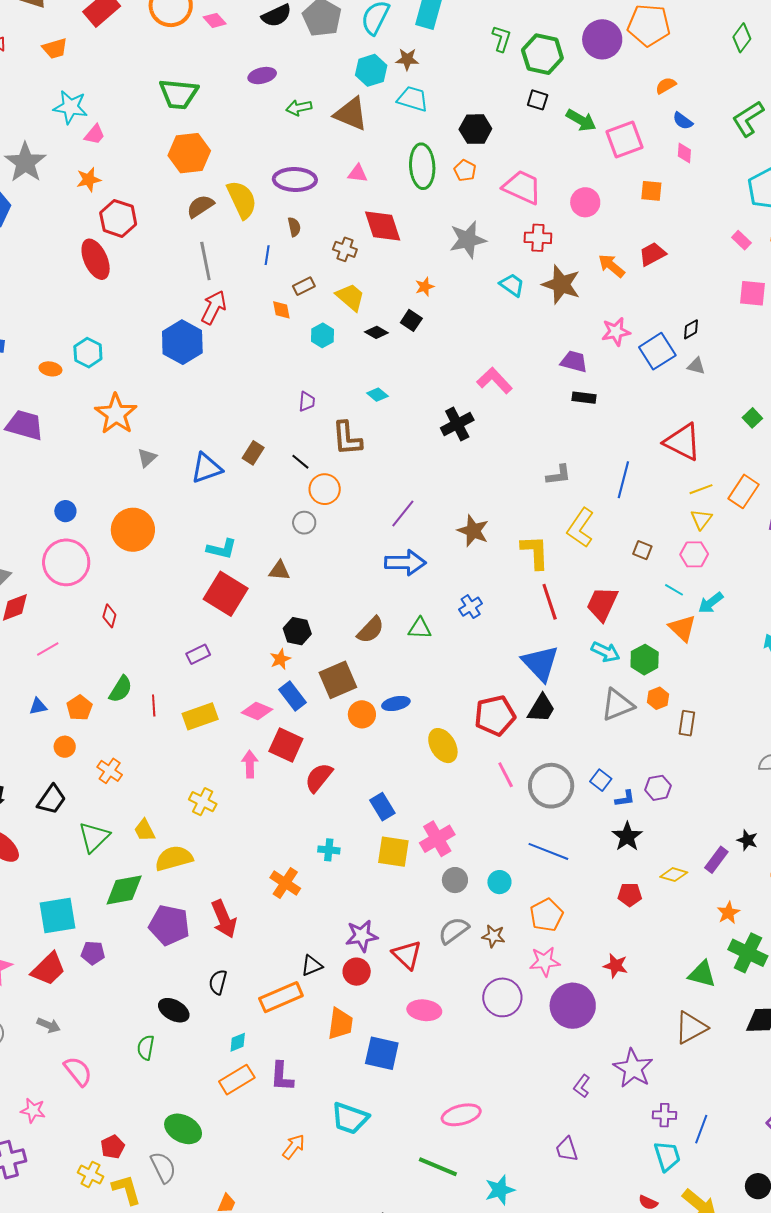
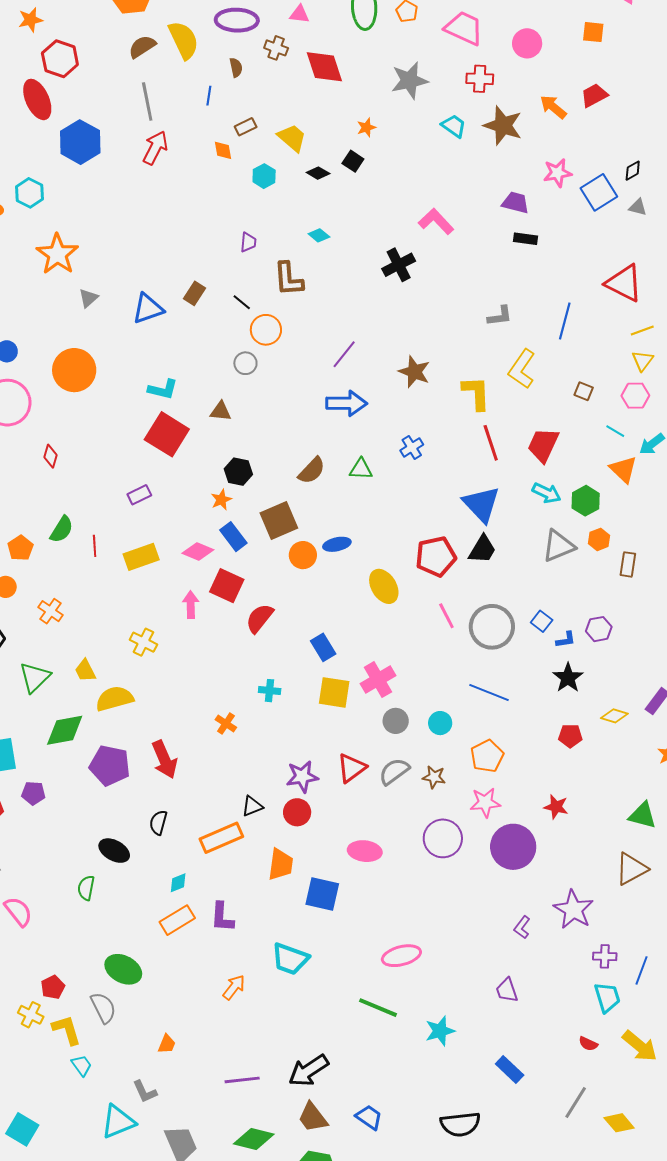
brown cross: (345, 249) -> (276, 48), moved
blue hexagon: (182, 342) -> (80, 142), moved
orange cross: (285, 883) -> (226, 724), size x0.7
red triangle: (407, 955) -> (352, 768), moved, turned 40

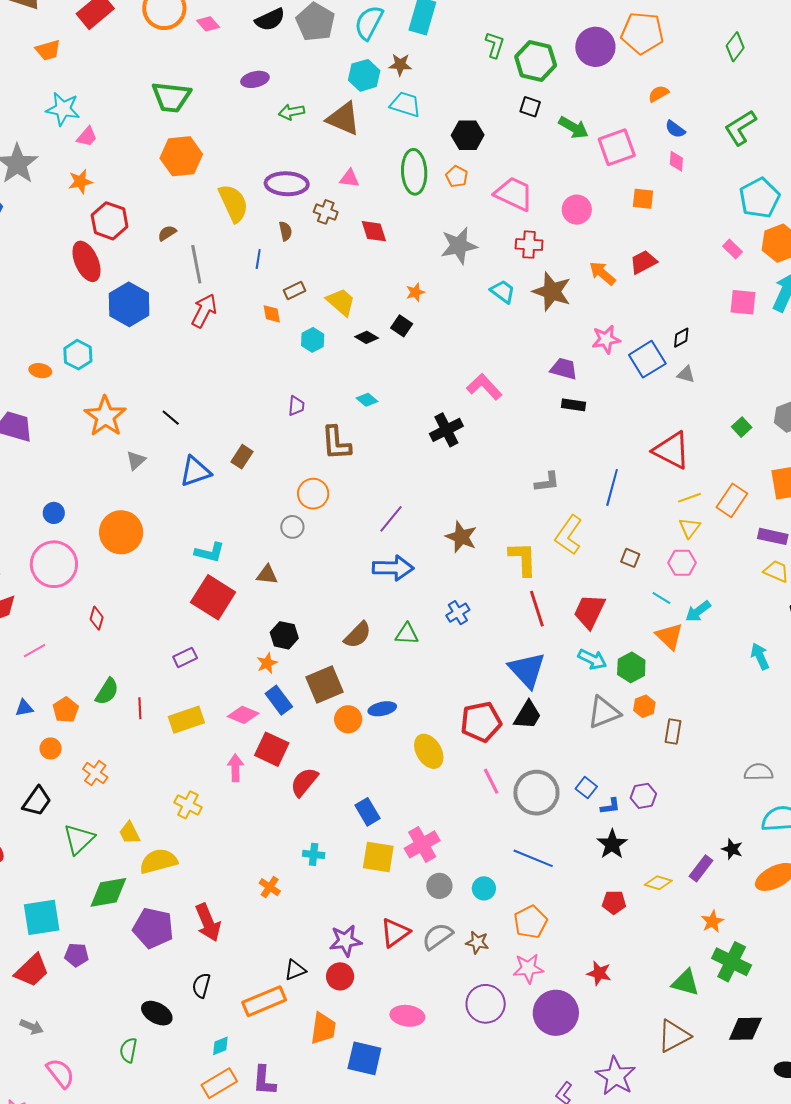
brown semicircle: (142, 47) -> (167, 233), moved, size x0.7
red diamond: (324, 67) -> (374, 231), size x0.7
black line: (242, 302) -> (171, 418), moved

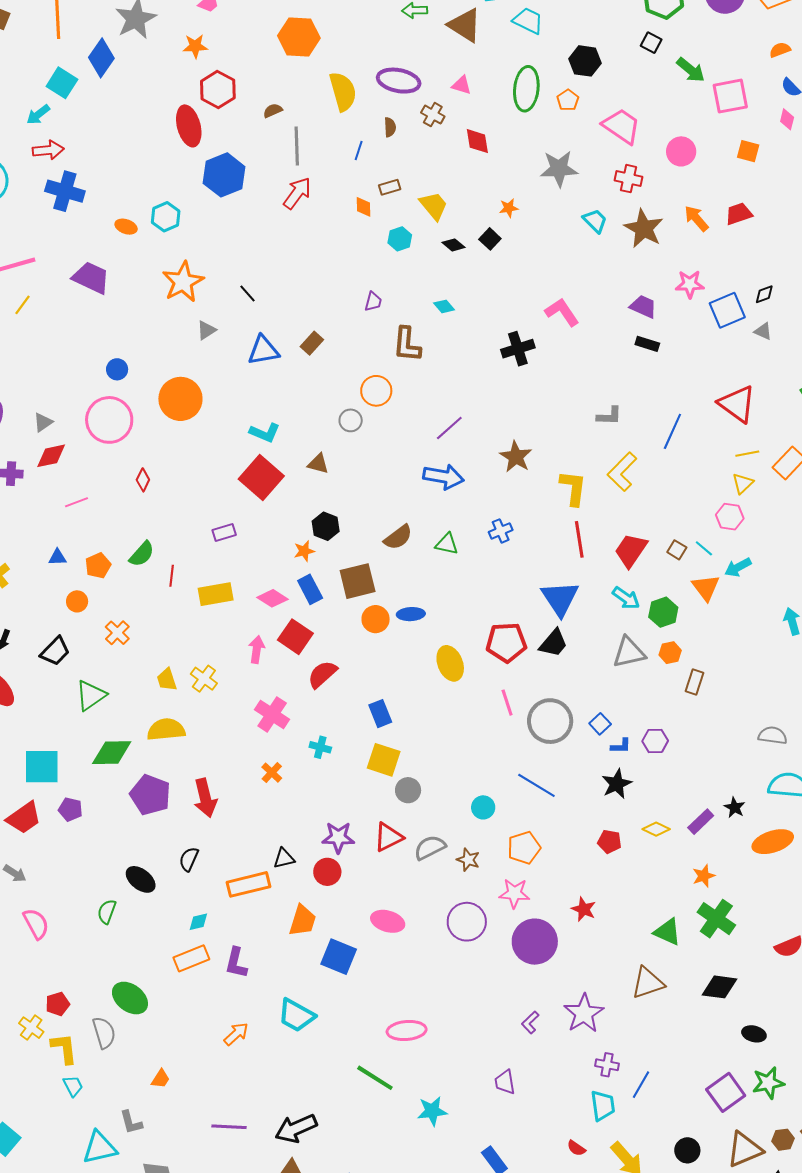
brown square: (630, 558) -> (677, 550), moved
yellow trapezoid: (129, 833) -> (167, 680), moved
pink cross: (422, 844) -> (272, 714), moved, turned -36
gray circle: (439, 886) -> (408, 790), moved

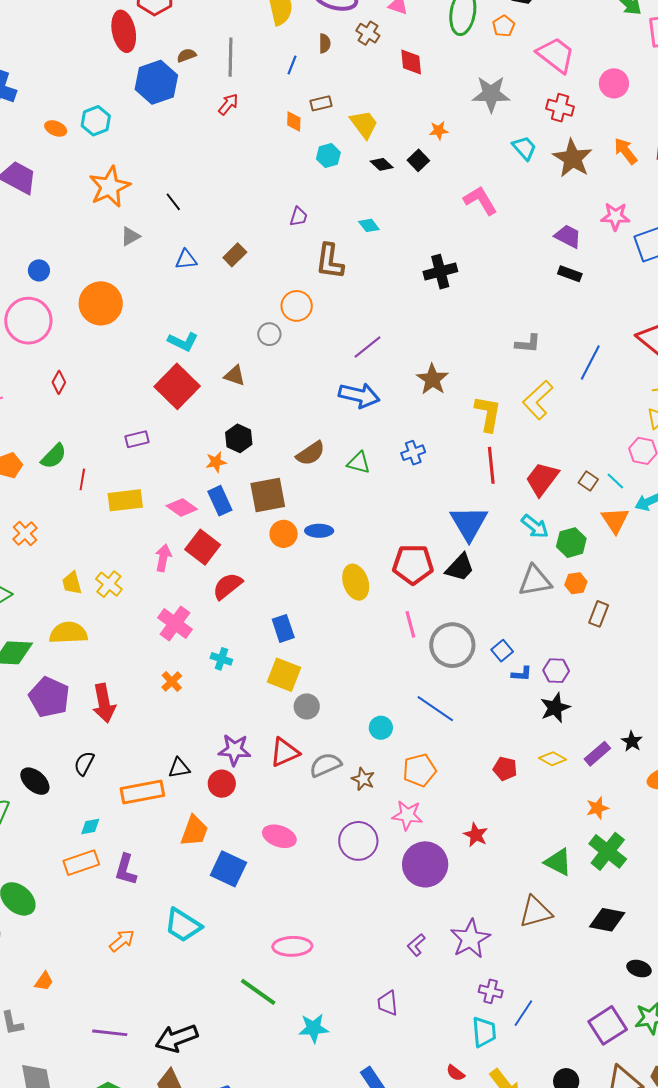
brown semicircle: (273, 111) -> (186, 55), moved
red arrow: (297, 193) -> (228, 104), size x0.7
pink L-shape: (562, 312) -> (480, 200), moved
blue triangle: (263, 350) -> (186, 260), size x0.7
black star: (617, 784) -> (555, 708), moved

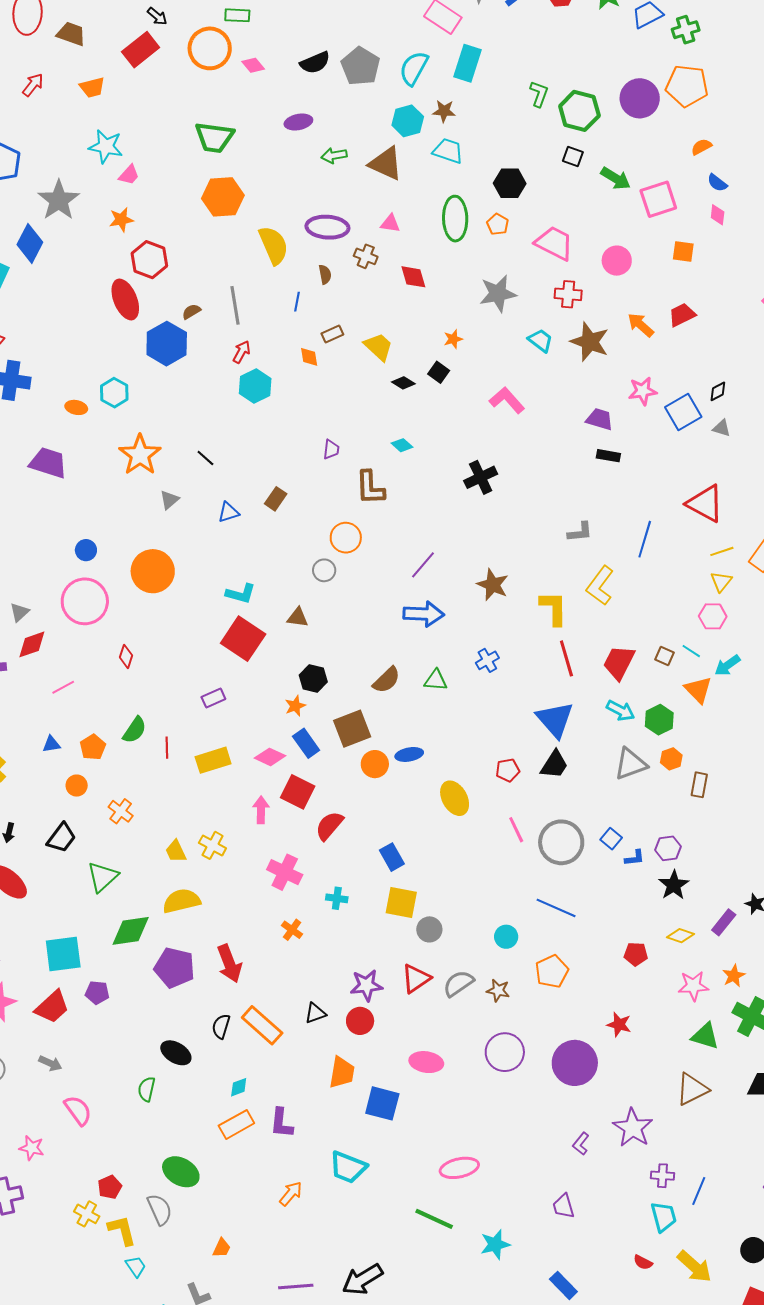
cyan hexagon: (328, 156) -> (255, 386), moved, size x1.4
red pentagon: (413, 564) -> (508, 770), size x0.6
orange rectangle: (142, 792) -> (262, 1025), moved, turned 63
pink star: (407, 815) -> (693, 986), moved

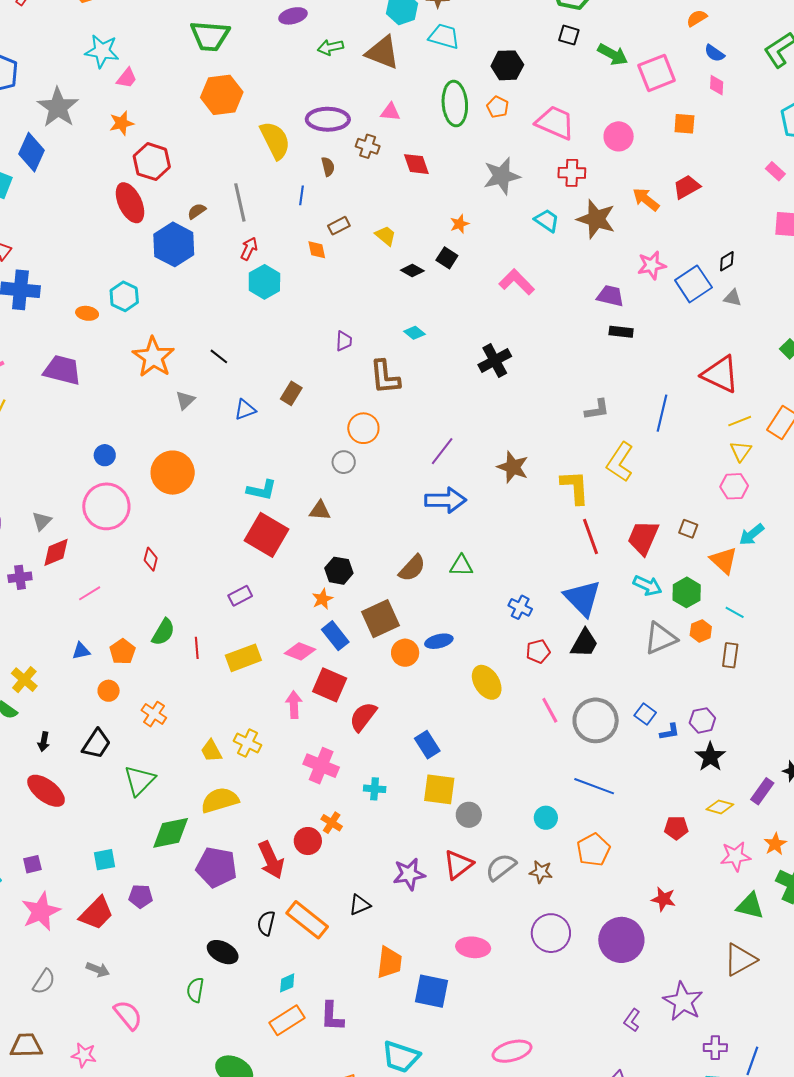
yellow trapezoid: (379, 347) -> (385, 236), size x0.7
cyan line: (691, 651) -> (735, 612), moved
blue cross: (487, 660) -> (520, 607), moved, turned -30
cyan square: (63, 954) -> (105, 860), size x0.6
red circle: (360, 1021) -> (308, 841), moved

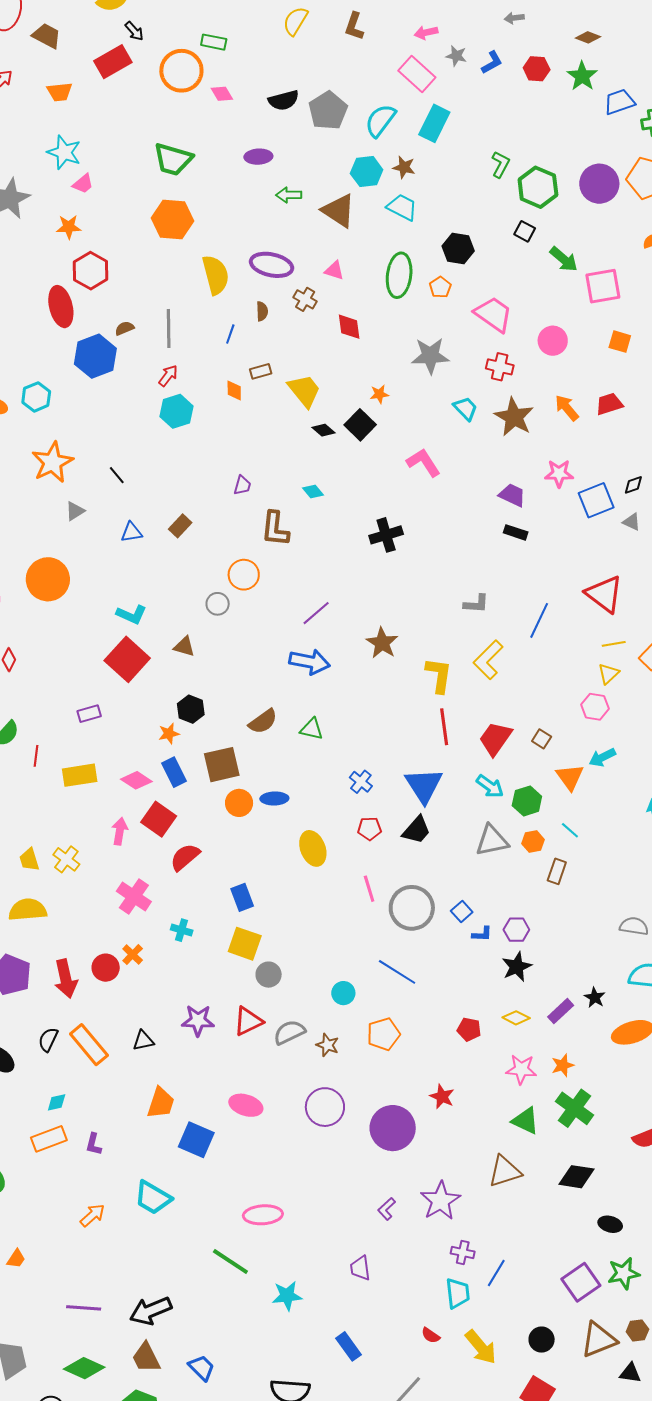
yellow trapezoid: (385, 236) -> (304, 391), size x1.6
black square: (447, 258) -> (360, 425), size x1.4
purple L-shape: (332, 1016) -> (94, 1144), size x0.7

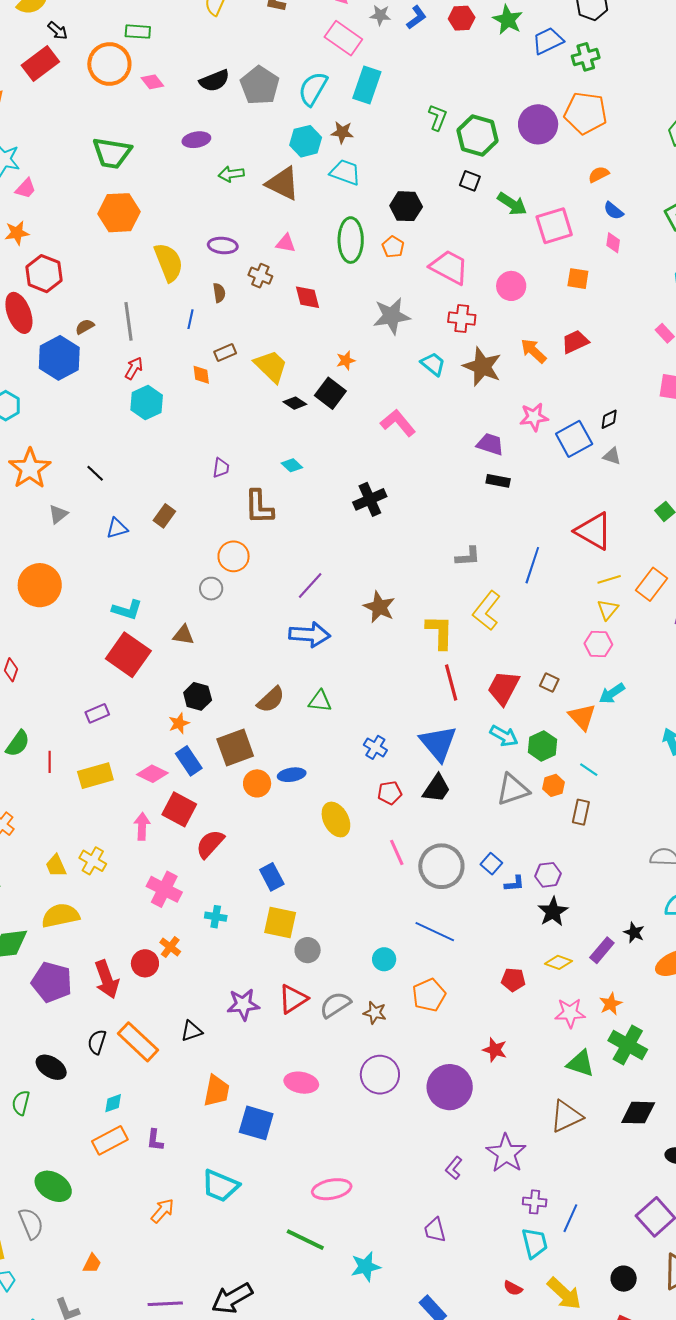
purple ellipse: (271, 265) -> (223, 245), size x0.7

